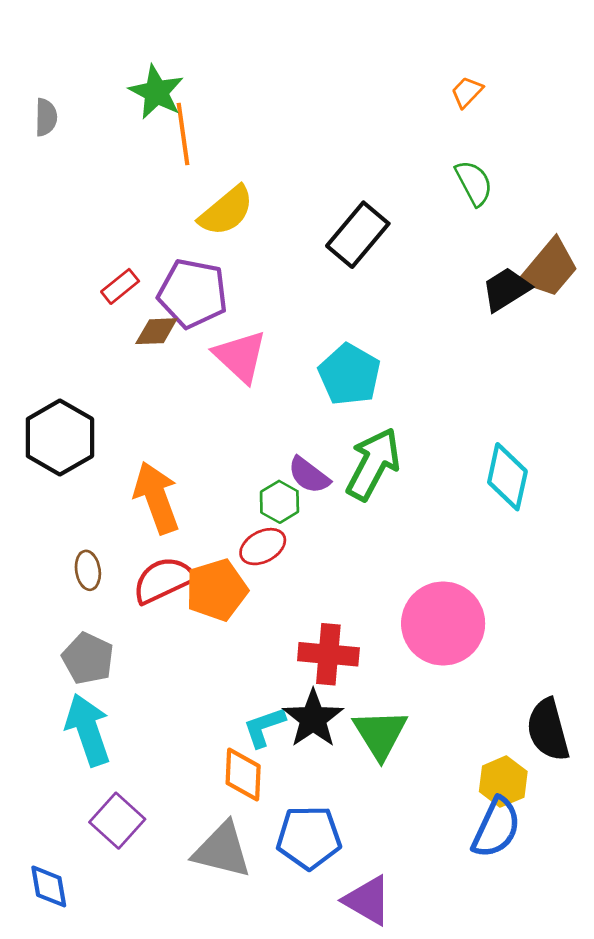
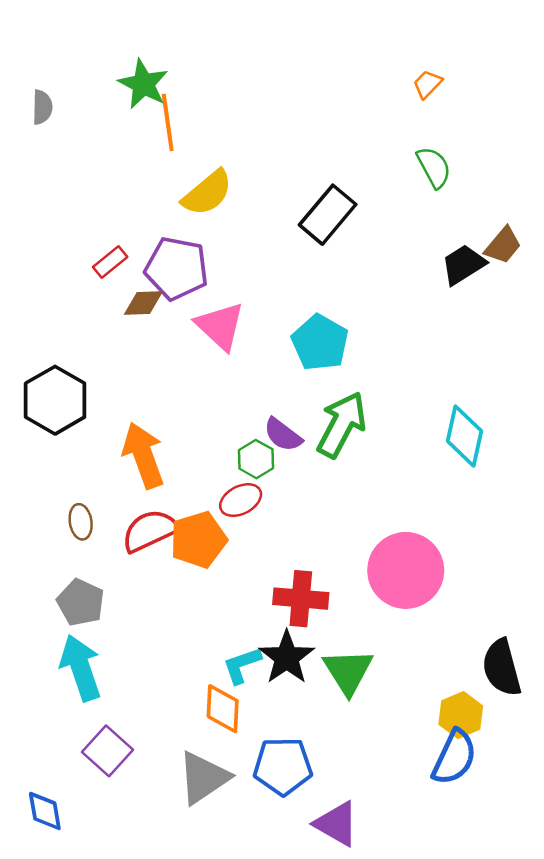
brown trapezoid: (549, 268) -> (503, 245), size x0.7
gray triangle: (222, 850) -> (203, 778), turned -48

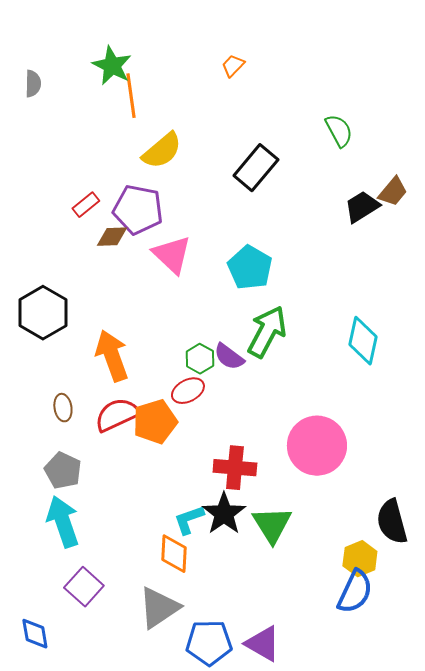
orange trapezoid: (427, 84) -> (233, 66), moved
purple semicircle: (283, 435) -> (229, 357), moved
blue pentagon: (283, 766) -> (209, 643), moved

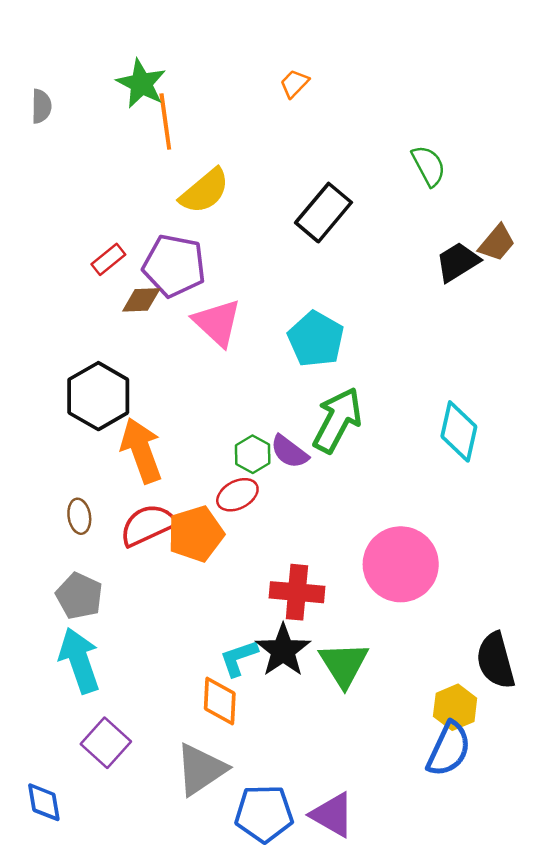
black hexagon: (43, 313) -> (98, 396), moved

